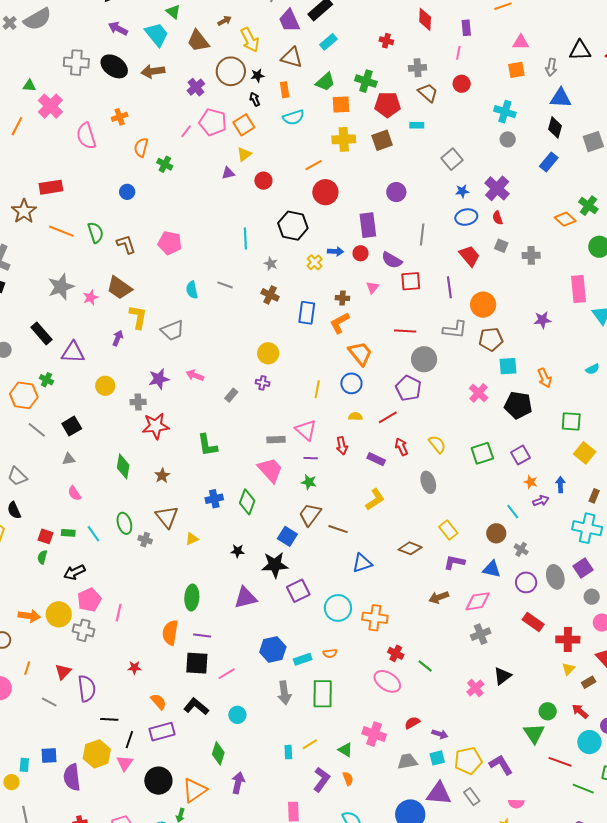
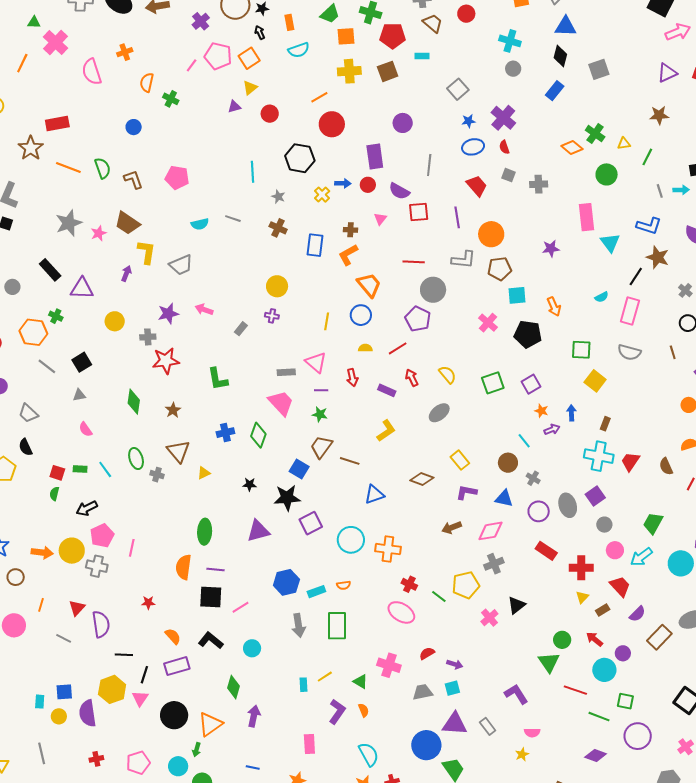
cyan semicircle: (192, 290) -> (200, 224), turned -90
gray ellipse: (428, 482) -> (439, 413), turned 70
yellow pentagon: (468, 761) -> (466, 585), moved
yellow circle: (11, 782) -> (59, 716), moved

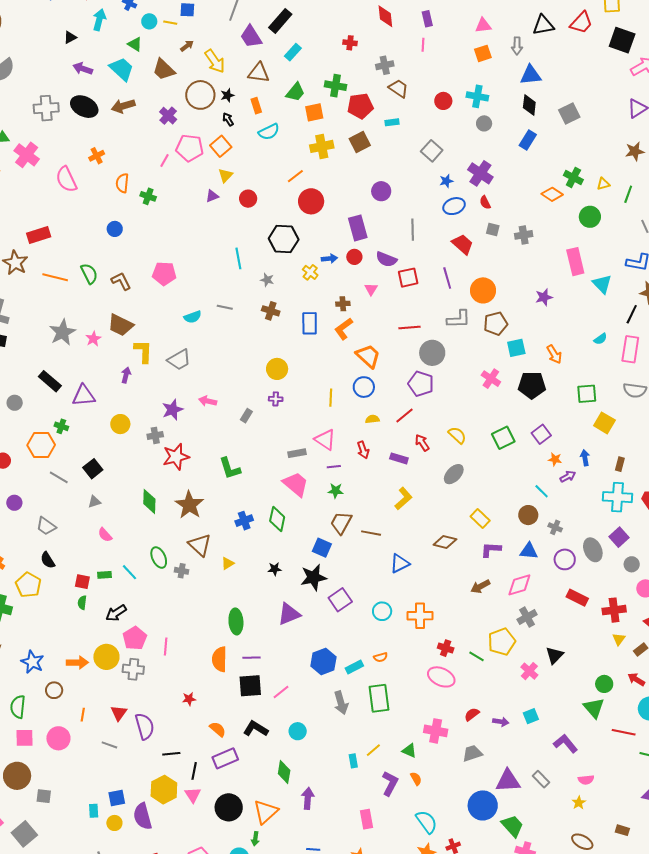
red circle: (466, 14) -> (443, 101), moved
brown star: (173, 410) -> (189, 505), size x1.8
cyan circle: (351, 540) -> (382, 611), size x0.7
cyan square: (452, 688) -> (531, 716), moved

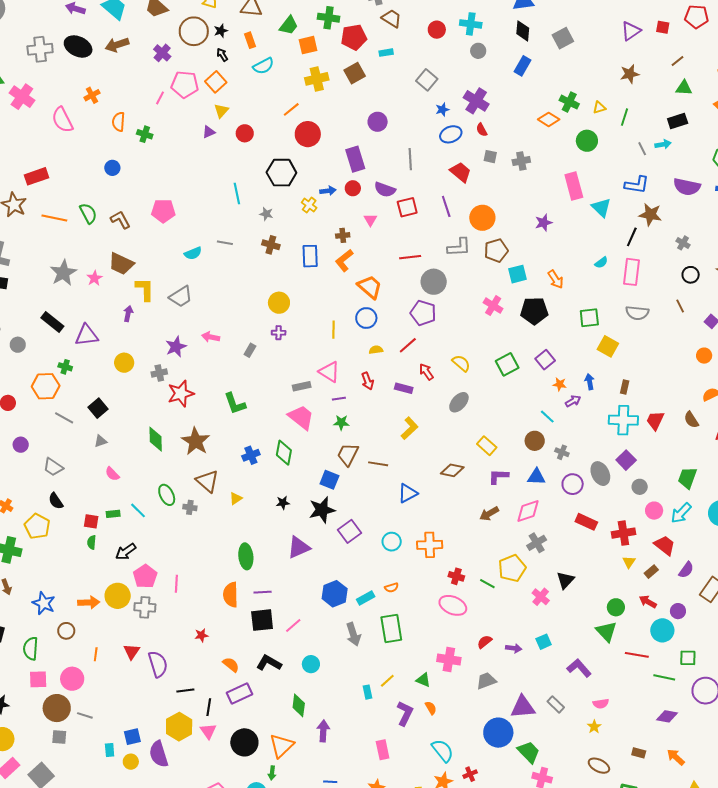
gray line: (109, 745) -> (85, 715), moved
brown circle: (17, 776) -> (57, 708), moved

